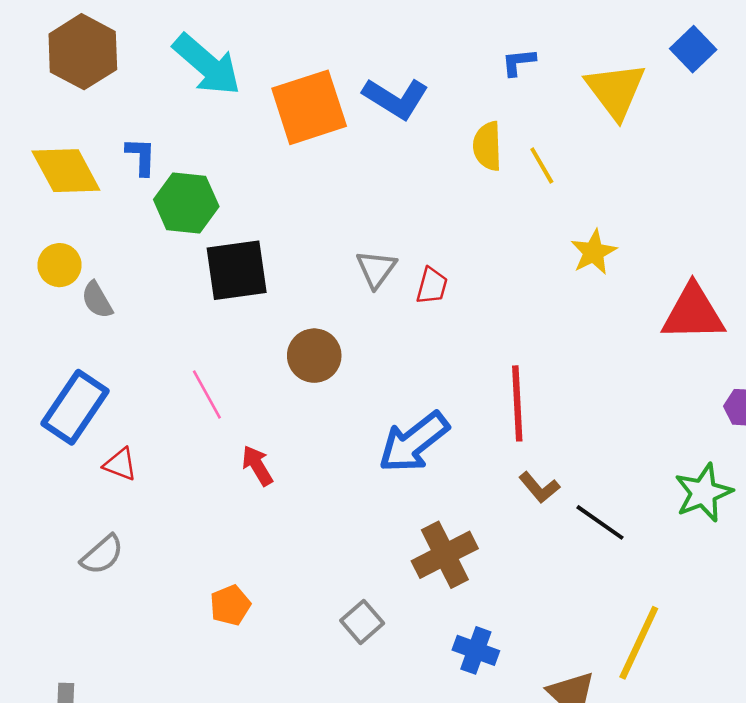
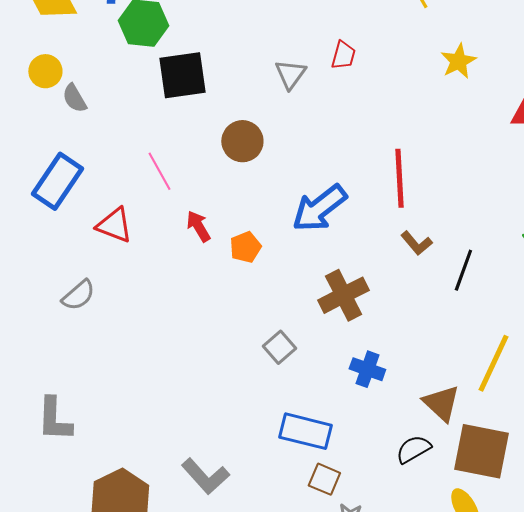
red trapezoid: (432, 286) -> (343, 55), moved
red triangle: (120, 464) -> (114, 225), moved, size x1.4
black line: (600, 522) -> (463, 270), turned 75
orange pentagon: (230, 605) -> (245, 247), moved

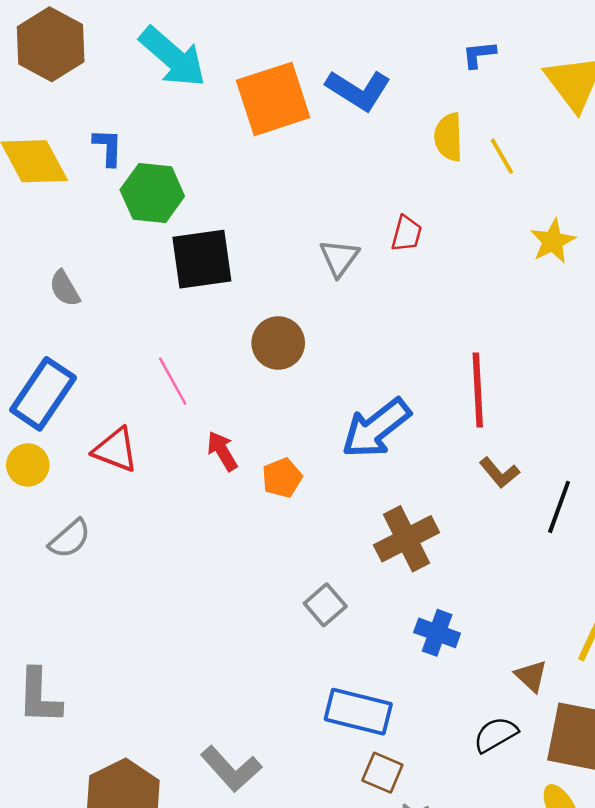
yellow circle: (45, 71) -> (28, 465), moved
brown triangle: (441, 403) -> (531, 676), size x0.7

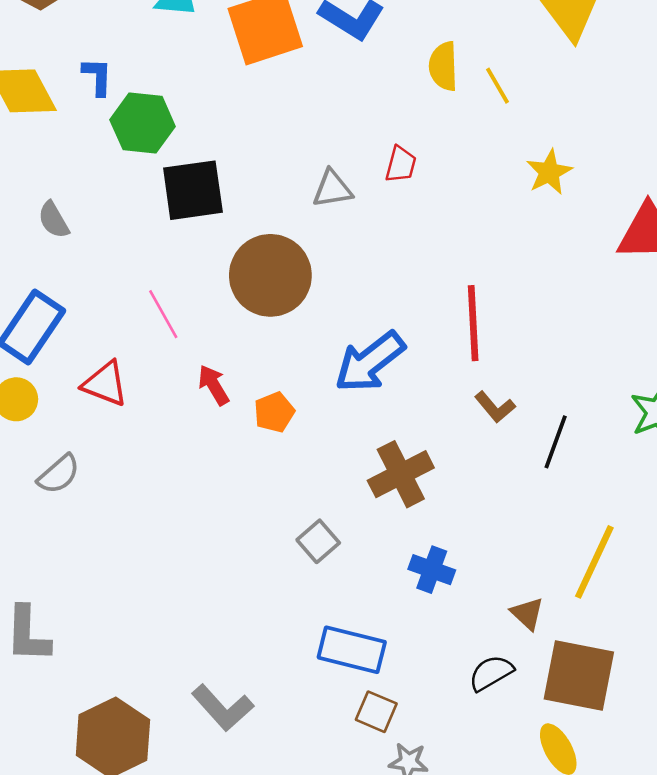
gray triangle: (339, 258) -> (332, 189), turned 45
brown circle: (278, 343) -> (270, 275), size x1.5

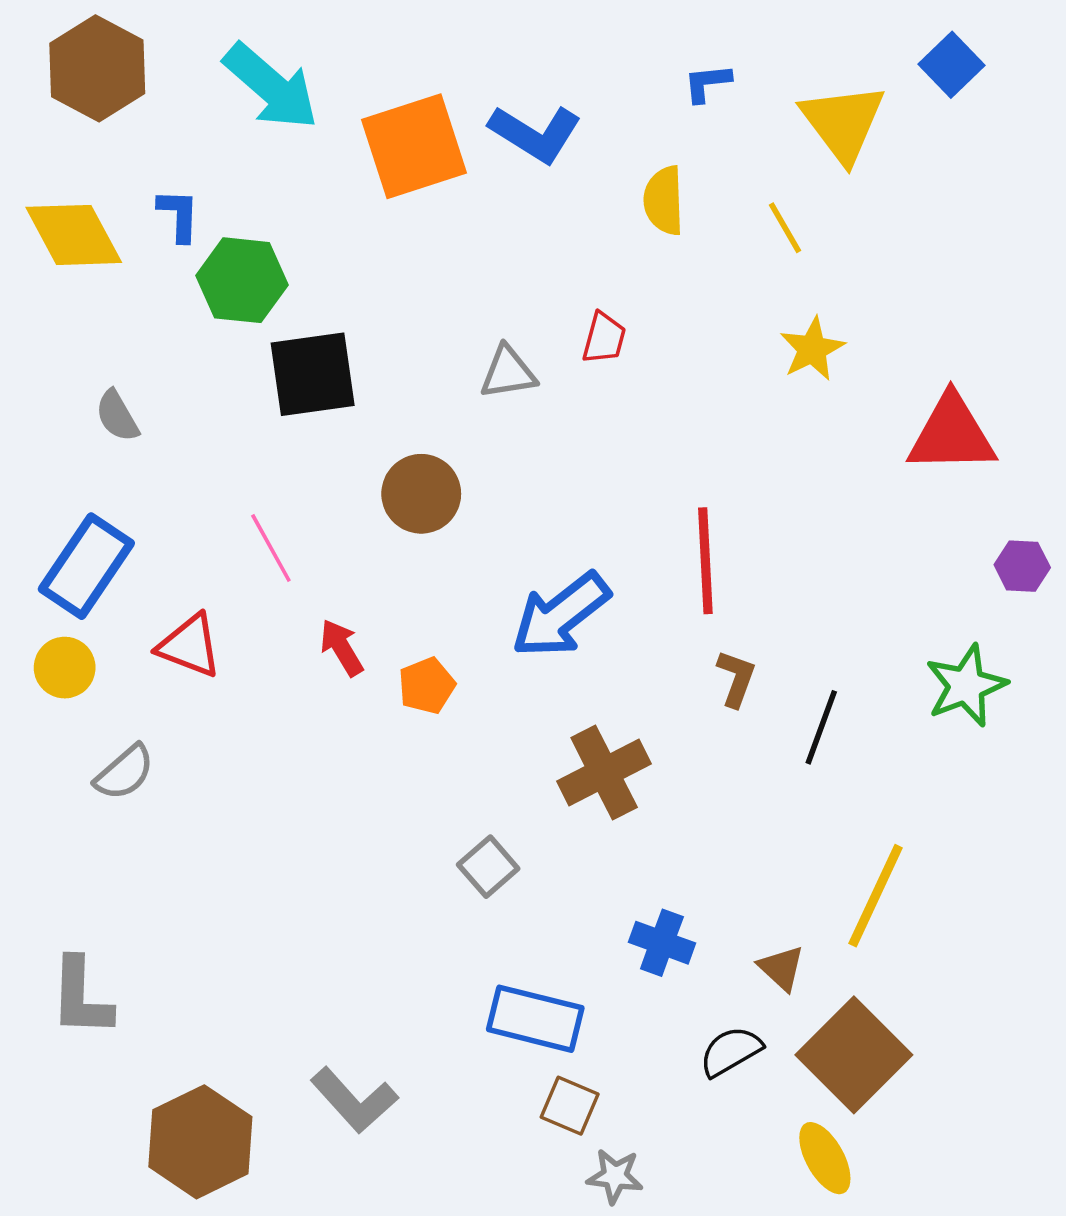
yellow line: (498, 86) -> (785, 228), moved
brown circle: (270, 275) -> (421, 494), size x0.7
brown L-shape: (495, 407) -> (736, 678), turned -120
blue cross: (432, 570) -> (662, 943), moved
brown square: (579, 676) -> (854, 1055), turned 34

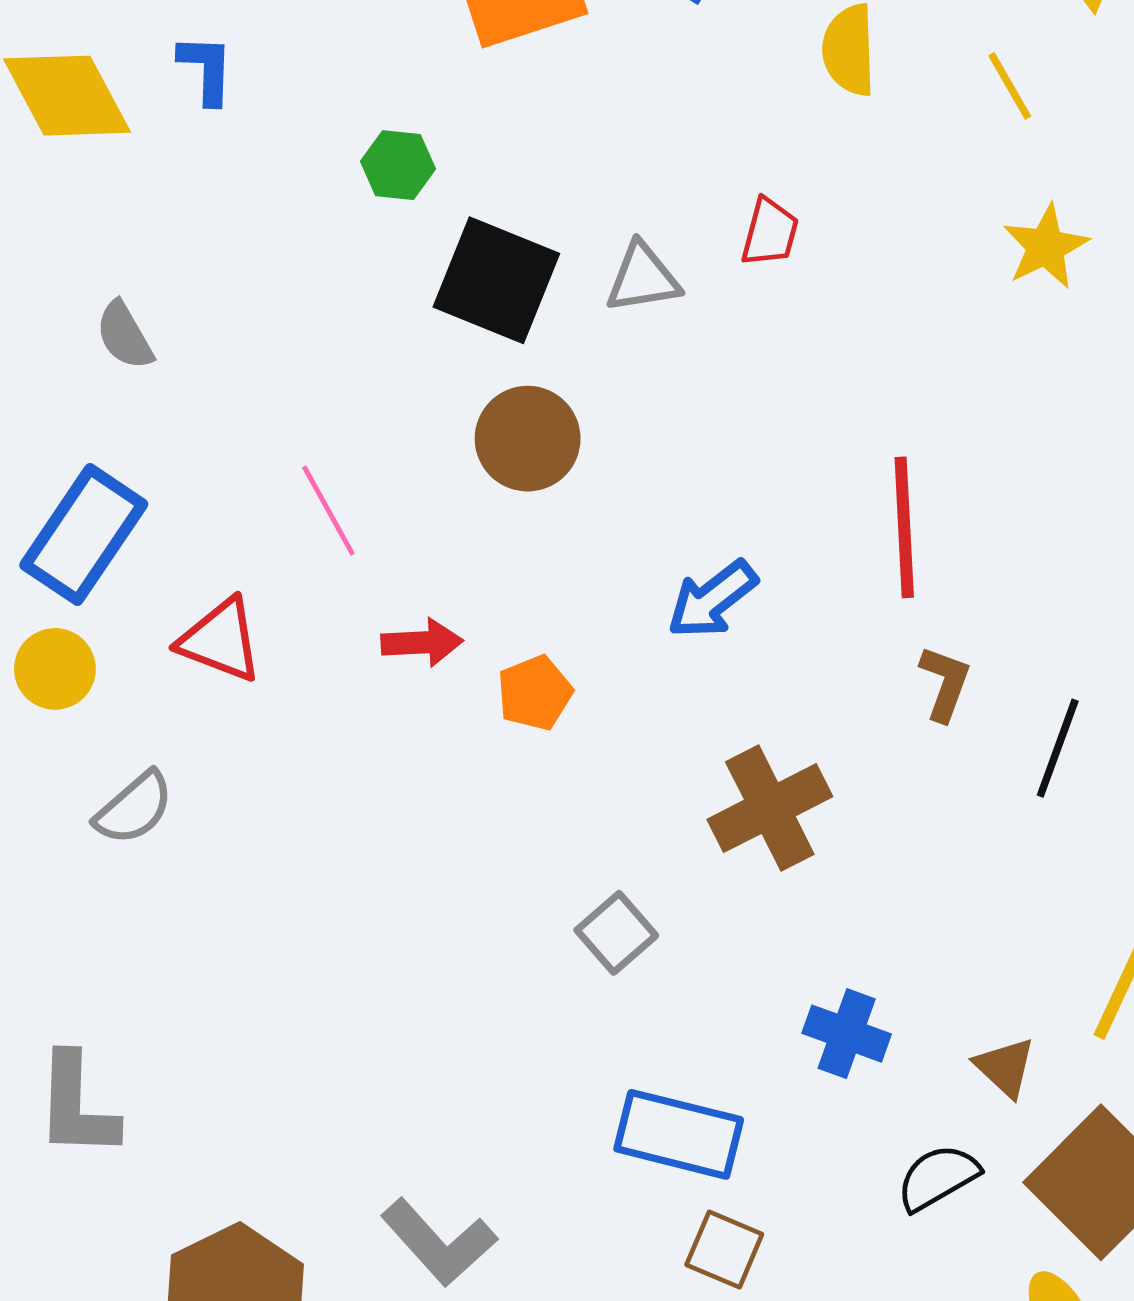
green hexagon: (242, 280) -> (398, 165), moved, size x0.6
black square: (313, 374) -> (496, 280), moved, turned 30
blue arrow: (561, 615) -> (712, 599), size x0.7
red arrow: (342, 648) -> (422, 643), turned 118

